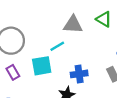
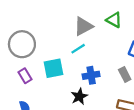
gray triangle: (73, 25) -> (83, 26), turned -30
cyan line: (57, 46) -> (78, 49), moved

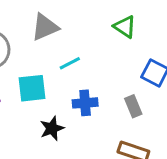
gray triangle: (83, 26) -> (45, 27), moved
black star: (79, 96) -> (52, 128), moved

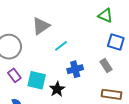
green triangle: (125, 27) -> (105, 16), moved
cyan square: (32, 88) -> (37, 80), moved, turned 30

